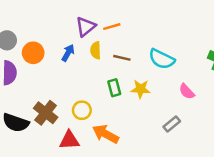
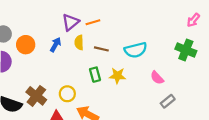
cyan semicircle: (162, 59) -> (136, 50), turned -40
gray rectangle: (172, 124) -> (168, 101), moved

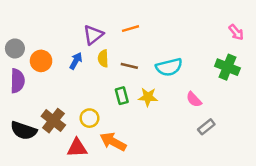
pink arrow: (193, 20) -> (236, 32), turned -80
orange line: (93, 22) -> (131, 29), moved

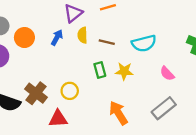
gray rectangle: (206, 127) -> (164, 108), moved, size x1.5
orange arrow: (113, 142) -> (118, 113), moved, turned 30

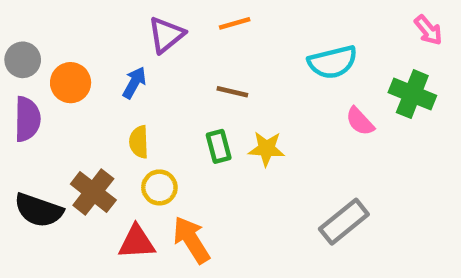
yellow semicircle: (82, 35) -> (139, 142), moved
cyan semicircle: (144, 43) -> (333, 62), moved
pink semicircle: (167, 73) -> (360, 121), moved
orange arrow: (118, 113) -> (191, 240), moved

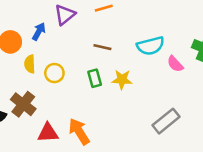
cyan semicircle: (333, 62) -> (150, 46), moved
blue arrow: (134, 83) -> (39, 32), moved
yellow semicircle: (139, 142) -> (30, 64), moved
yellow circle: (159, 187) -> (54, 73), moved

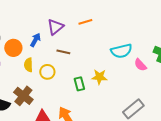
brown line: (102, 47) -> (63, 52), moved
green rectangle: (95, 78) -> (79, 84), moved

